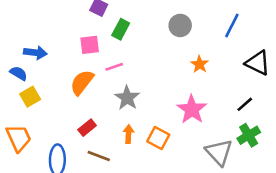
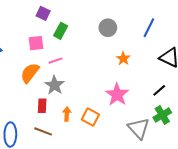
gray star: (127, 98) -> (54, 85), moved
red rectangle: (87, 128) -> (42, 106), moved, turned -48

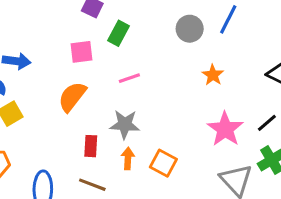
blue line: (149, 28) -> (228, 19), moved
pink line: (55, 61) -> (129, 78), moved
gray star: (54, 85) -> (125, 124), moved, turned -30
pink star: (117, 94) -> (225, 129), moved

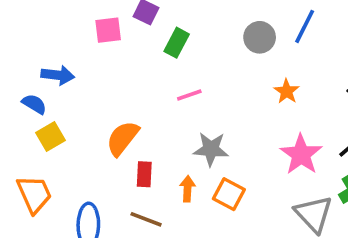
pink square: (81, 52) -> (108, 30), moved
orange semicircle: (72, 97) -> (123, 138), moved
gray star: (125, 124) -> (211, 149), moved

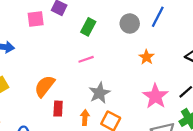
green rectangle: (177, 43) -> (88, 27), moved
gray star: (211, 149) -> (99, 93), turned -30

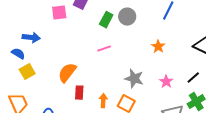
gray circle: (130, 23) -> (127, 17), moved
gray star: (99, 93) -> (134, 79), moved, turned -30
pink star: (155, 96) -> (166, 82), size x0.6

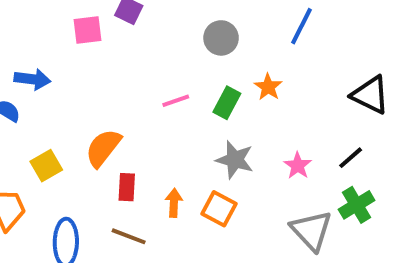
green rectangle: (106, 20) -> (227, 103), moved
orange star: (158, 47) -> (268, 87), moved
yellow square: (27, 72) -> (46, 166), moved

